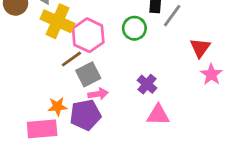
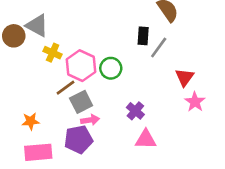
yellow cross: (57, 21) -> (53, 53), size x0.6
green circle: (134, 28) -> (111, 68), moved
orange star: (57, 107) -> (31, 121), moved

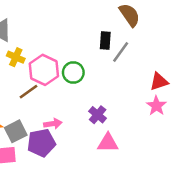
red triangle: (185, 77) -> (159, 81), moved, turned 36
gray square: (81, 102) -> (16, 131), moved

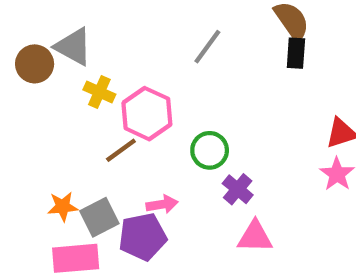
black rectangle: (105, 41) -> (296, 53), moved
gray line: (121, 52) -> (207, 47), moved
green circle: (73, 72) -> (210, 150), moved

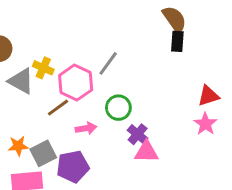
gray triangle: (73, 47) -> (21, 81), moved
gray line: (207, 47) -> (108, 63), moved
pink arrow: (162, 204) -> (86, 128), moved
pink triangle: (255, 237) -> (146, 152), moved

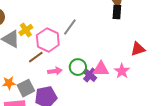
yellow cross: (43, 68) -> (26, 30), turned 32
green circle: (118, 108) -> (78, 67), moved
pink star: (205, 124) -> (122, 71), moved
pink triangle: (146, 152) -> (101, 69), moved

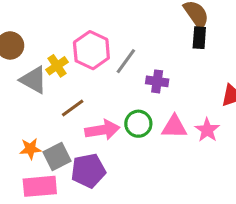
pink hexagon: (48, 40) -> (91, 50), moved
pink arrow: (55, 71) -> (102, 130), size x1.5
purple cross: (90, 75) -> (157, 81), moved, turned -32

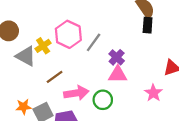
purple cross: (157, 81) -> (117, 57), turned 35
green circle: (138, 124) -> (103, 100), moved
pink triangle: (174, 127) -> (118, 75), moved

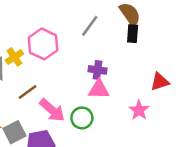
gray line: (94, 42) -> (90, 26), moved
purple cross: (117, 57) -> (97, 70), turned -35
pink arrow: (76, 93) -> (52, 110), turned 50

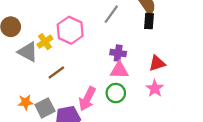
red triangle: (160, 82) -> (157, 63), moved
pink arrow: (52, 110) -> (87, 99), moved, turned 75
green circle: (82, 118) -> (116, 93), moved

